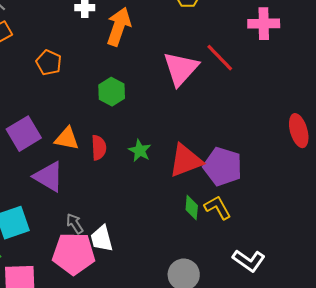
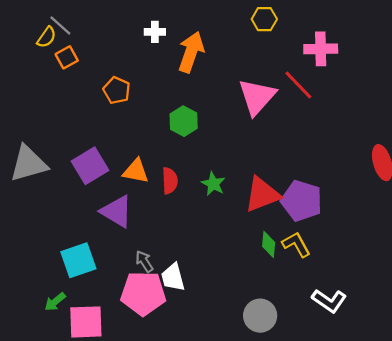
pink cross: (264, 24) -> (321, 49), moved

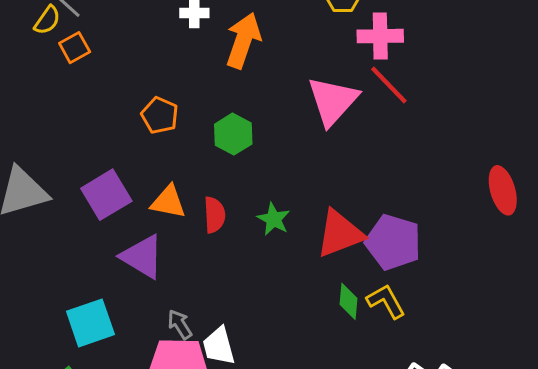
pink cross: (321, 49) -> (380, 36), moved
orange pentagon: (117, 90) -> (160, 115), moved

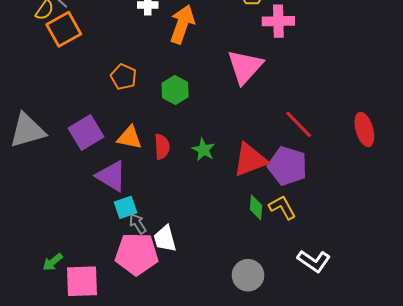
orange square: (75, 48) -> (64, 29), size x1.6
red line: (389, 85) -> (299, 124), moved
cyan square: (90, 323) -> (126, 207), moved, size x0.7

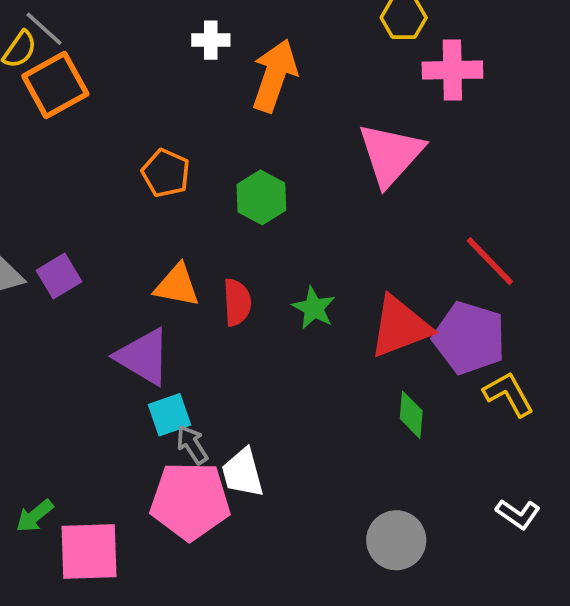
purple square: (86, 132) -> (59, 276), moved, size x0.7
yellow L-shape: (282, 207) -> (509, 394), moved
white L-shape: (314, 261) -> (518, 514), size x0.7

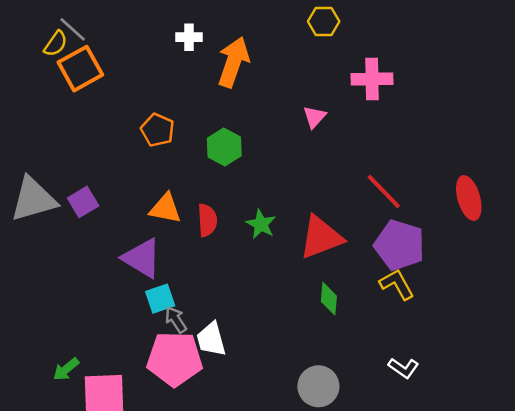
pink cross: (452, 70) -> (372, 79), moved
pink triangle: (391, 154) -> (314, 117), size x0.5
purple pentagon: (469, 338) -> (399, 245), moved

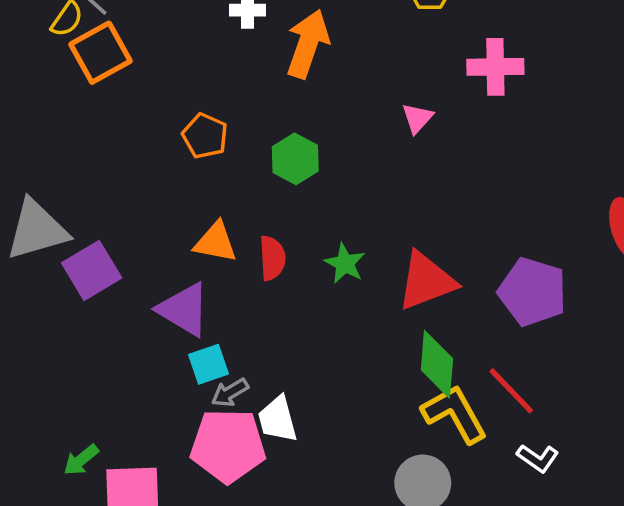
red line: (384, 191) -> (511, 391), moved
purple square: (83, 202) -> (92, 270), moved, size x1.4
yellow L-shape: (397, 284) -> (455, 414), moved, size x1.4
green diamond: (329, 299) -> (437, 364), size x1.5
gray arrow: (176, 320) -> (230, 393), turned -88

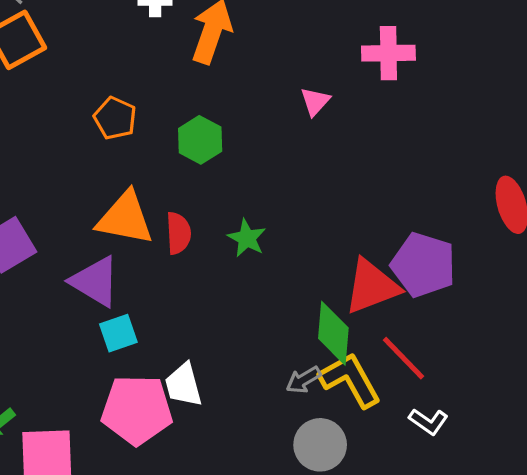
orange triangle: (216, 242) -> (125, 218), size x1.4
red triangle: (426, 281) -> (372, 286), moved
gray arrow: (230, 393) -> (303, 380), moved

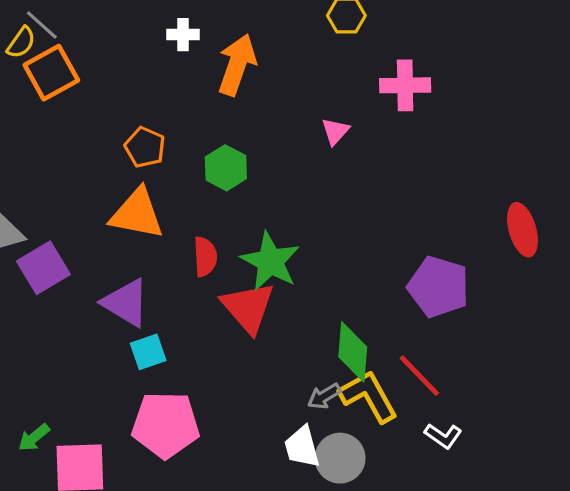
orange triangle: (125, 218) -> (137, 214), moved
green star: (247, 238) -> (270, 261), size x1.6
red triangle: (372, 286) -> (248, 307), moved, turned -50
white trapezoid: (183, 385) -> (302, 447), moved

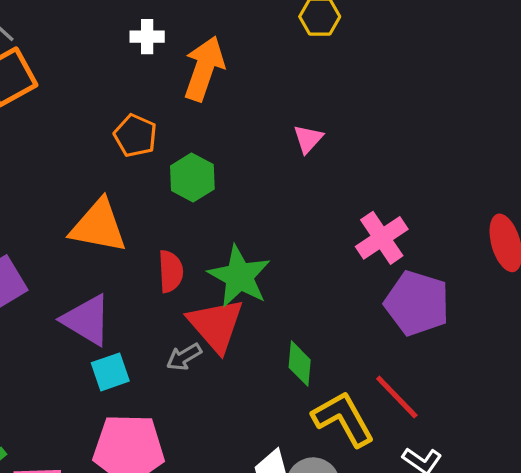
pink cross: (405, 85) -> (382, 238), moved, turned -33
orange pentagon: (145, 147) -> (135, 136), moved
green diamond: (353, 352) -> (300, 364), moved, size x0.7
gray arrow: (324, 396) -> (184, 357), moved

